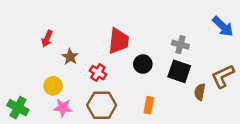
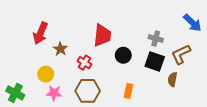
red arrow: (47, 39) -> (40, 33), size x1.5
brown L-shape: (223, 76) -> (181, 54), moved

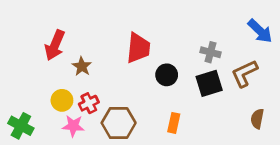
black square: (155, 62) -> (209, 83), turned -36
red cross: (84, 63) -> (89, 103), moved, turned 32
brown semicircle: (172, 79) -> (257, 119), moved

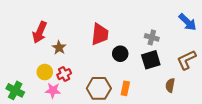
brown L-shape: (244, 73) -> (186, 60), moved
brown semicircle: (257, 119) -> (170, 85), moved
brown hexagon: (119, 123) -> (99, 88), moved

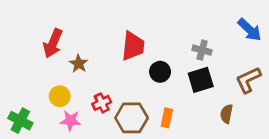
red cross: (64, 74) -> (102, 103), moved

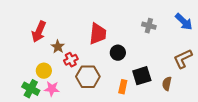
gray cross: (202, 50) -> (149, 26), moved
black square: (201, 80) -> (142, 76), moved
red cross: (102, 103) -> (71, 60), moved
brown hexagon: (132, 118) -> (88, 77), moved
green cross: (20, 121) -> (31, 89), moved

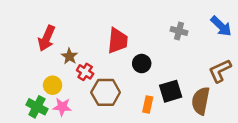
red cross: (71, 60) -> (85, 72), turned -32
brown semicircle: (167, 84) -> (201, 101), size x1.6

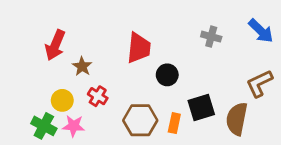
red cross: (85, 72) -> (98, 96), moved
brown hexagon: (106, 92) -> (140, 120), moved

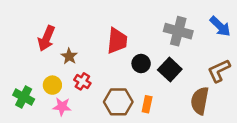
gray cross: (211, 37) -> (178, 31), size x1.6
black square: (201, 107) -> (170, 69), moved, turned -30
green cross: (44, 126) -> (24, 97), moved

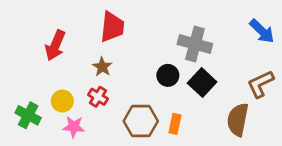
gray cross: (178, 31) -> (195, 44), moved
red trapezoid: (117, 41) -> (112, 27), moved
brown star: (69, 56) -> (102, 67), moved

